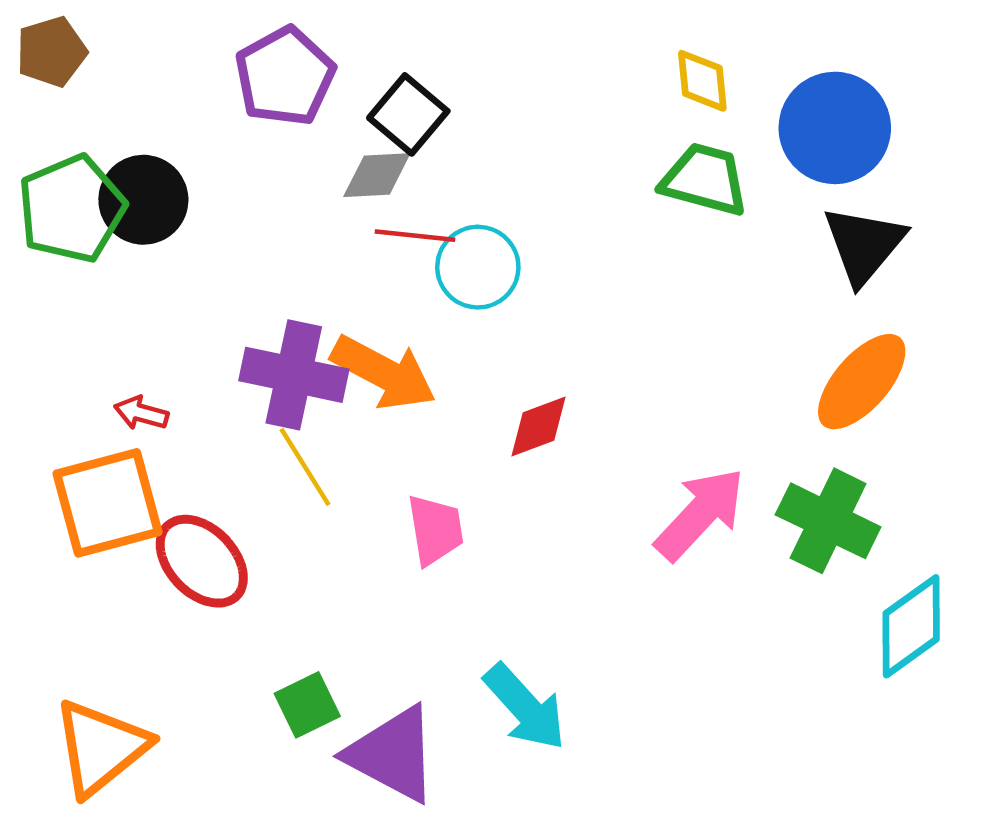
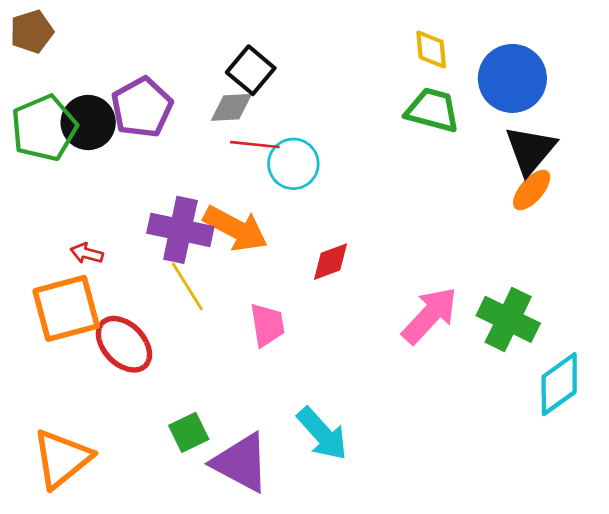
purple pentagon: (285, 76) -> (142, 107), moved
orange ellipse: (862, 382) -> (532, 190), moved, size x0.7

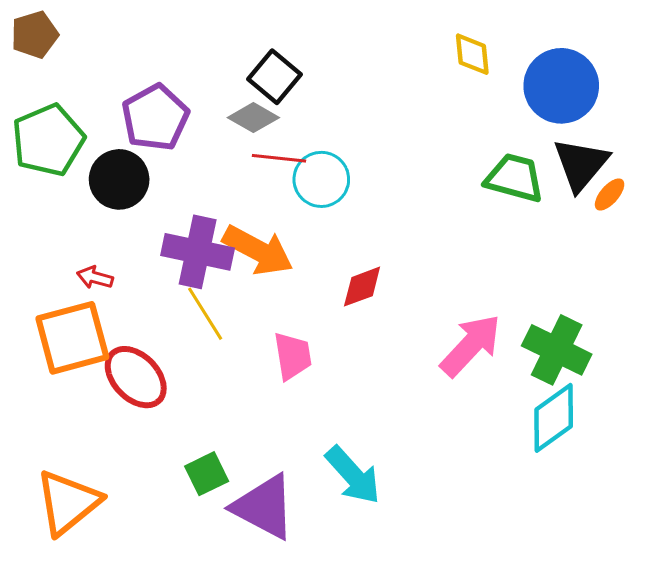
gray diamond: (231, 107) -> (253, 118), turned 33
green trapezoid: (432, 110) -> (514, 178), moved
black circle: (88, 122) -> (119, 179), moved
orange ellipse: (532, 190) -> (610, 194), moved, size x0.7
cyan diamond: (559, 384) -> (554, 418), moved

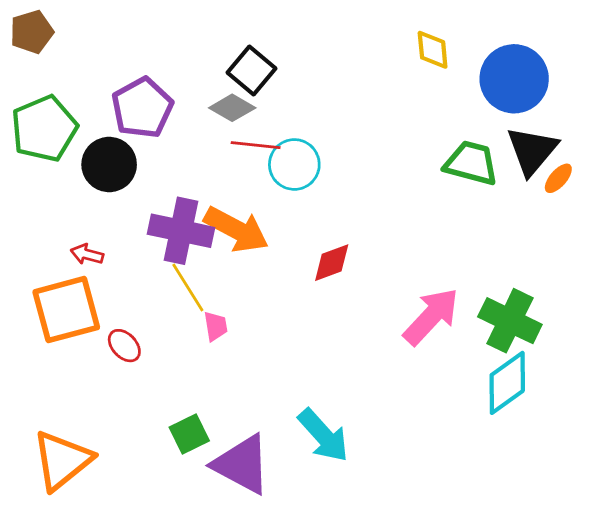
pink trapezoid: (293, 356) -> (216, 326), moved, size x0.7
red ellipse: (136, 377) -> (124, 346), size x0.6

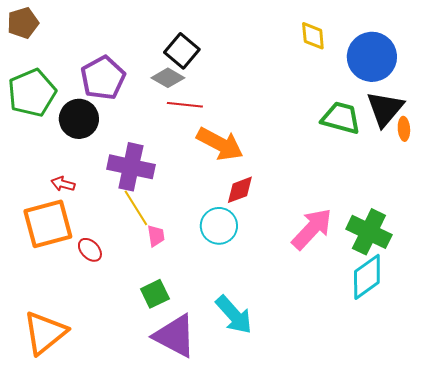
cyan circle: (294, 164) -> (219, 226), moved
orange ellipse: (558, 178) -> (404, 129), turned -45
orange arrow: (236, 229) -> (220, 144), moved
green square: (189, 434) -> (155, 294), moved

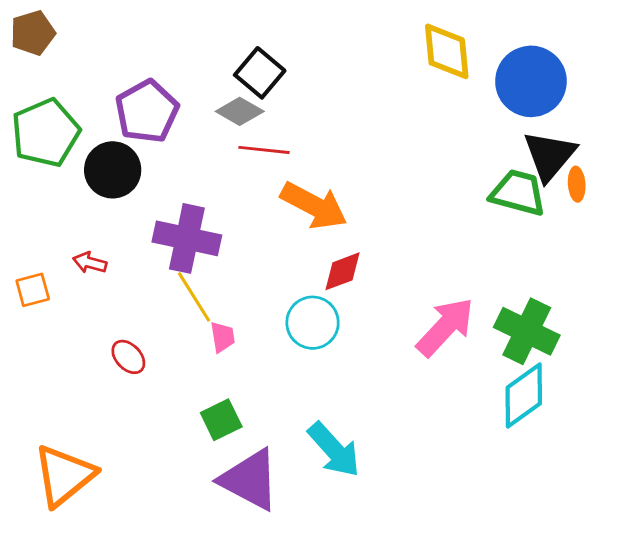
yellow diamond: (313, 36) -> (447, 51), size x1.4
green trapezoid: (341, 118) -> (518, 193), moved
orange square: (48, 224) -> (33, 290), moved, size x0.5

